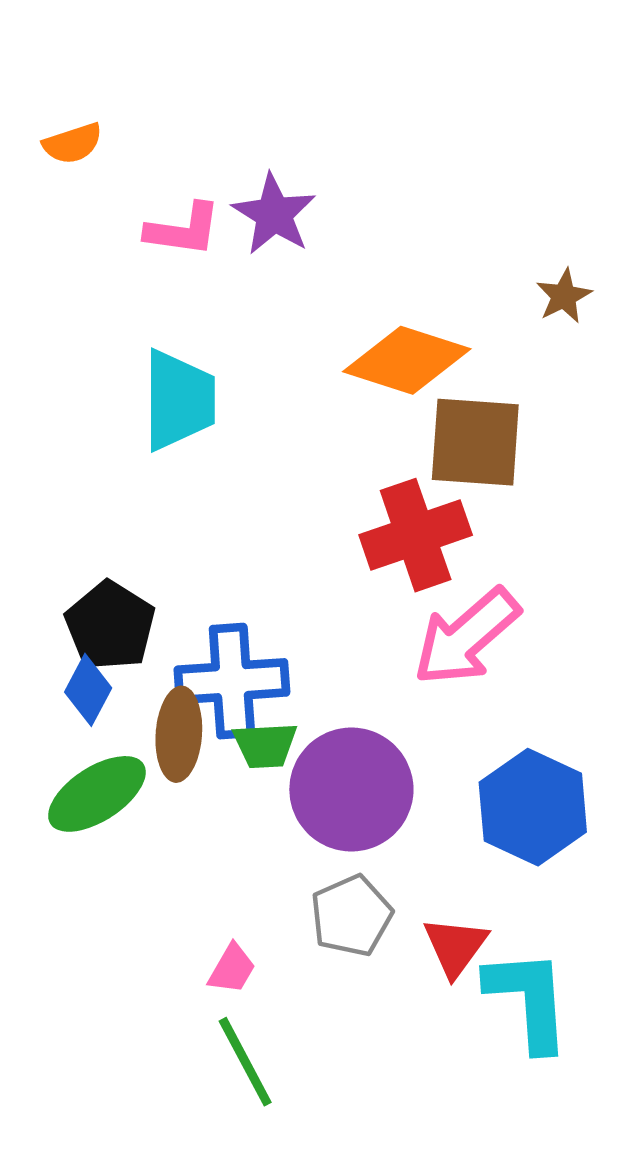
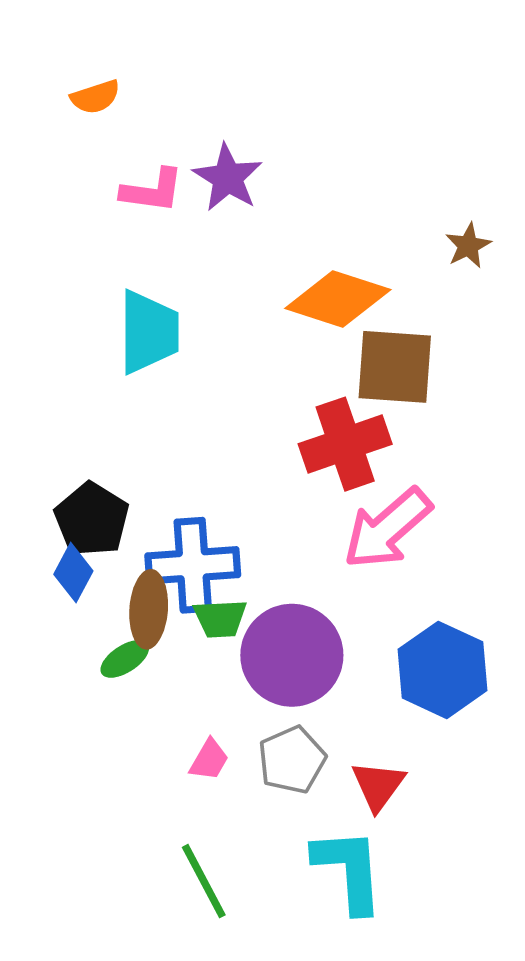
orange semicircle: (73, 143) -> (95, 97), moved
green ellipse: (97, 794) -> (125, 659), moved, size x0.6
pink trapezoid: (232, 969) -> (209, 760), moved
cyan L-shape: (528, 1000) -> (349, 870), moved

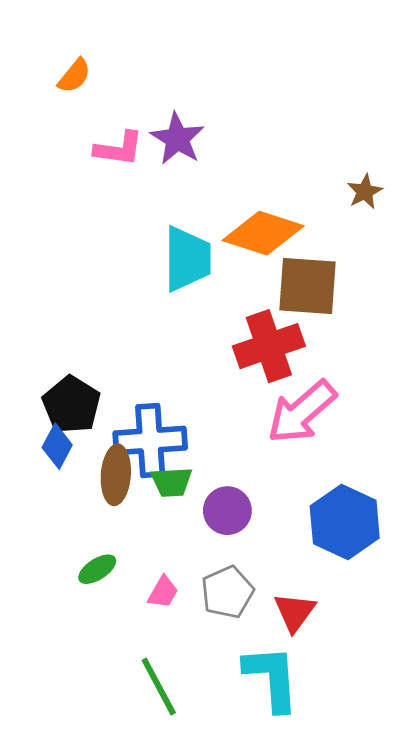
orange semicircle: (95, 97) -> (74, 76), turned -33
cyan trapezoid: (149, 332) -> (187, 259), moved
purple circle: (292, 655) -> (227, 511), size x0.6
green ellipse: (125, 659) -> (97, 569), moved

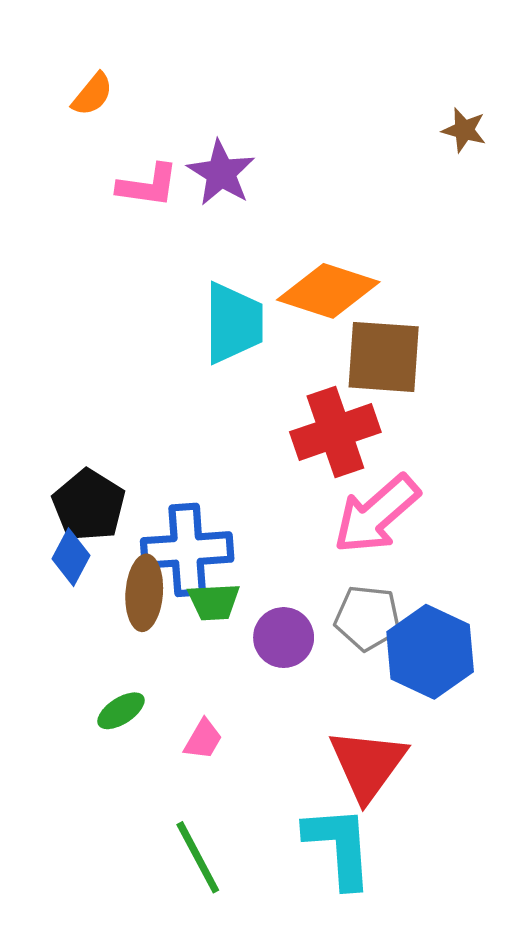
brown star: (365, 192) -> (464, 130), moved, turned -30
gray pentagon: (227, 592) -> (368, 618), moved, turned 30
red triangle: (295, 612) -> (368, 764), size x1.5

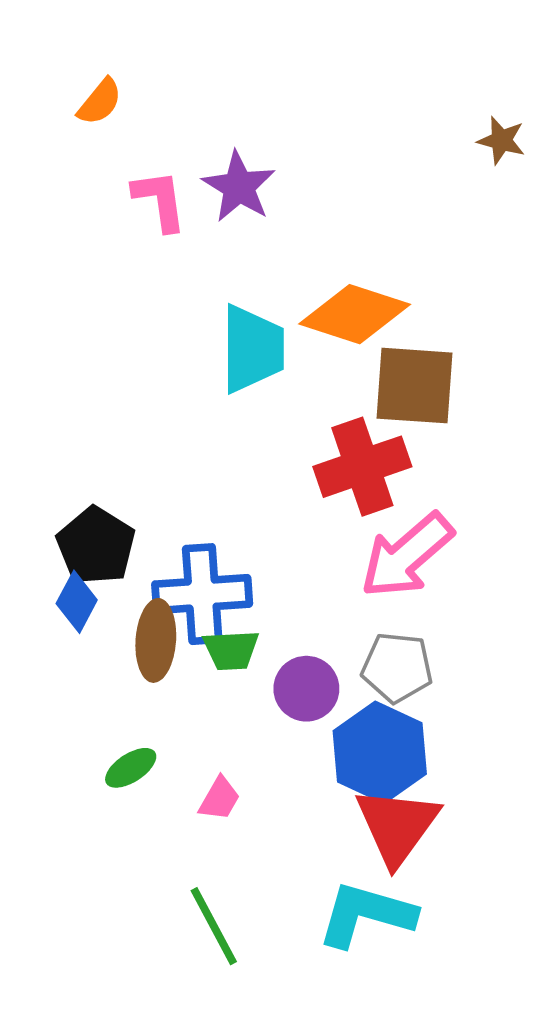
pink L-shape: (148, 185) -> (160, 200), turned -106
blue hexagon: (430, 652) -> (380, 752), moved
cyan L-shape: (339, 847) -> (366, 915), turned -70

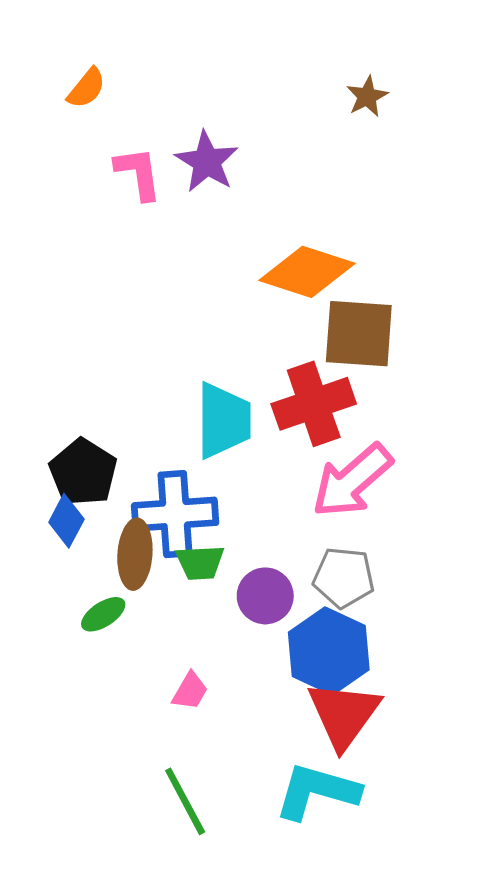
brown star: (501, 140) -> (367, 96), moved, turned 30
cyan trapezoid: (252, 349) -> (223, 421), moved
green ellipse: (131, 768) -> (103, 614), moved

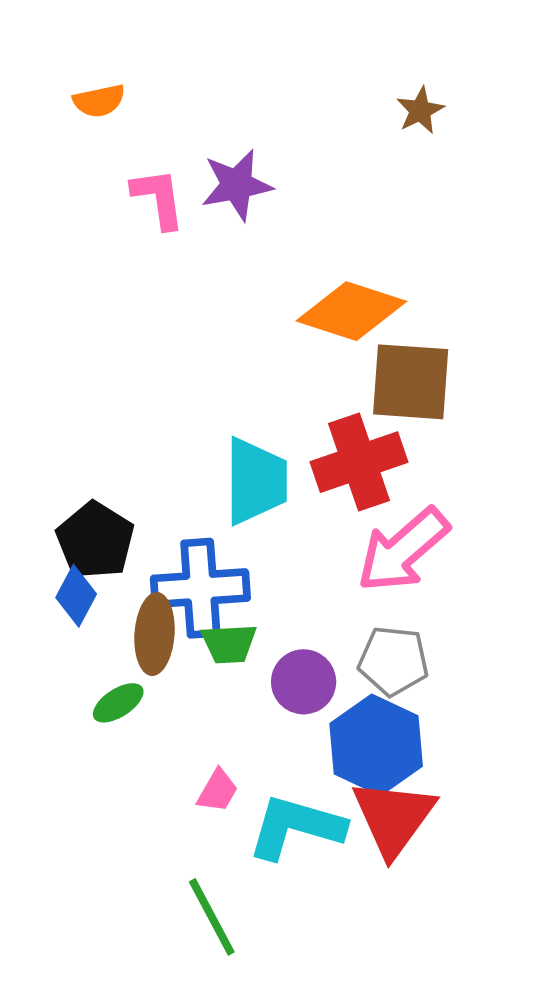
orange semicircle: (87, 88) -> (99, 101), turned 39
purple star: (207, 162) -> (237, 185), turned 30
cyan L-shape: (317, 791) -> (296, 827), moved

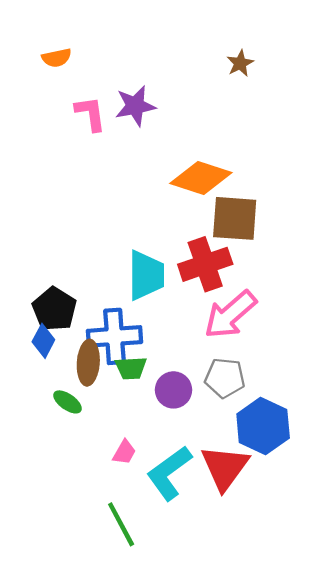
green ellipse: (118, 703) -> (68, 402), turned 68
blue hexagon: (376, 745) -> (263, 426), moved
cyan L-shape: (296, 827) -> (169, 473), turned -52

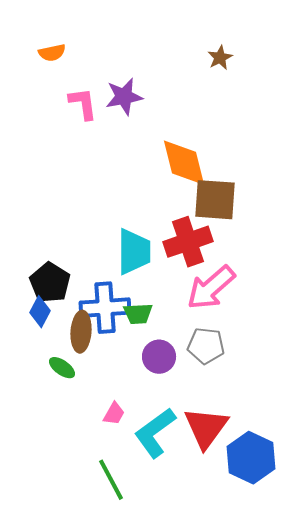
orange diamond: (201, 178) -> (184, 163), turned 58
green trapezoid: (131, 368) -> (138, 314), moved
blue hexagon: (263, 426) -> (251, 458), moved

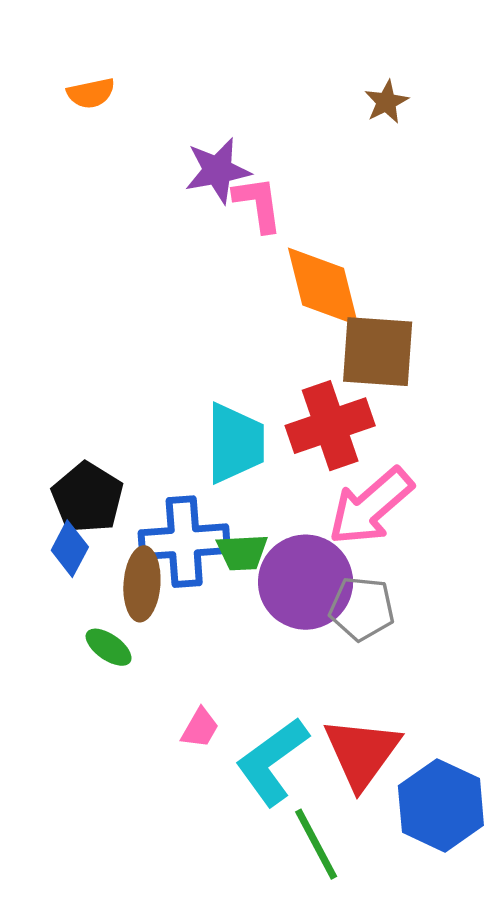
pink L-shape: (83, 104) -> (258, 204), moved
purple circle: (159, 357) -> (306, 582), moved, size x1.6
green line: (111, 480) -> (316, 844), moved

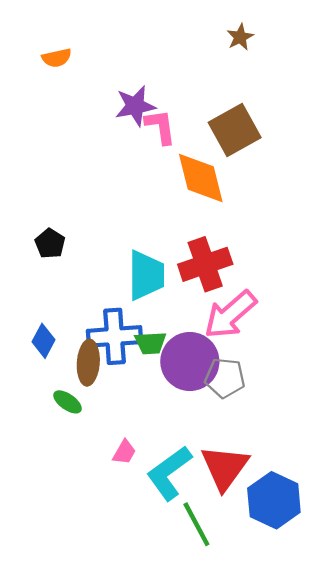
brown star: (386, 102) -> (240, 37), moved
brown square: (378, 352) -> (235, 130), moved, turned -33
black pentagon: (87, 498) -> (50, 244), moved, size x0.7

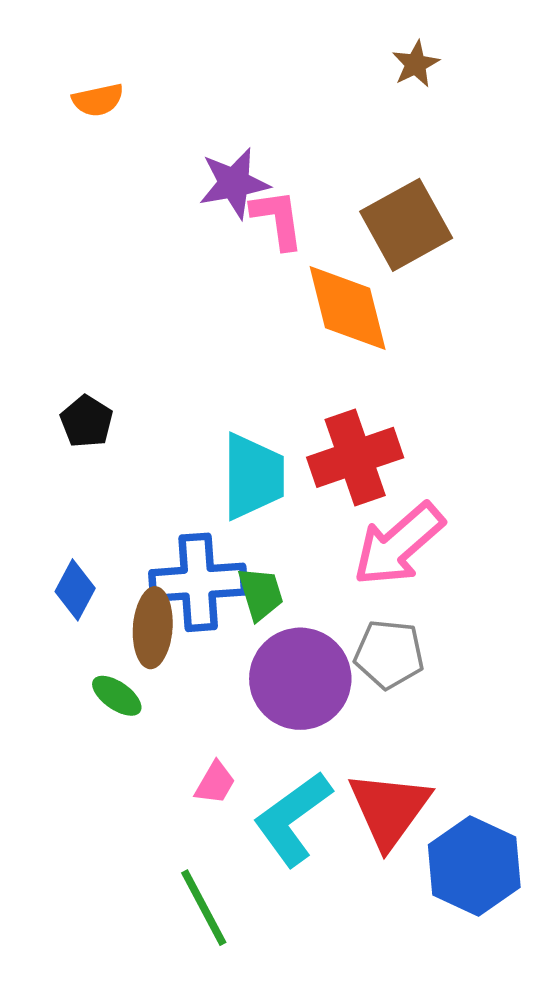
green trapezoid: (151, 343) -> (261, 594), turned -104
purple circle: (190, 362) -> (300, 679), moved
green line: (196, 524) -> (204, 908), moved

